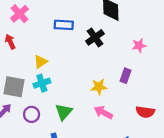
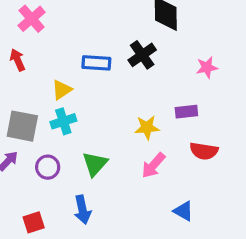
blue rectangle: (64, 25) -> (96, 63), moved
purple rectangle: (125, 76) -> (186, 112), turned 64
pink arrow: (103, 112) -> (153, 165), turned -78
red semicircle: (145, 112) -> (204, 151), moved

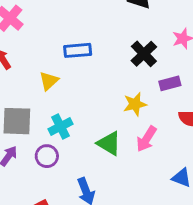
black cross: (142, 55) -> (144, 54), moved
cyan cross: (63, 121) -> (61, 126), moved
green triangle: (95, 164) -> (109, 143), moved, turned -32

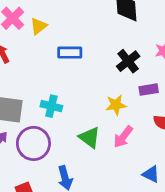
yellow triangle: (49, 81) -> (39, 26), moved
cyan cross: (61, 126) -> (51, 106), moved, turned 35
purple circle: (47, 156) -> (33, 143), size x1.6

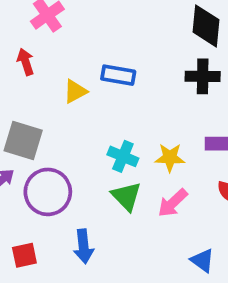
yellow triangle: (39, 26) -> (75, 91), moved
black cross: (128, 61) -> (203, 76), moved, turned 30
cyan cross: (51, 106) -> (123, 156), moved

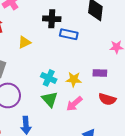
blue rectangle: (118, 75) -> (69, 34), moved
black cross: (203, 76) -> (52, 19), moved

